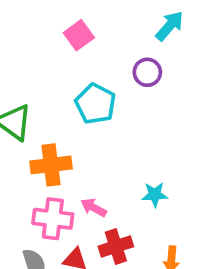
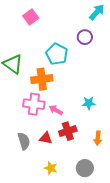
pink square: (79, 35) -> (31, 17), moved
orange cross: (51, 165) -> (42, 79), moved
pink cross: (53, 219) -> (34, 104), moved

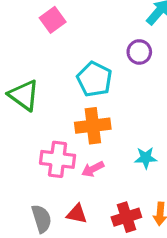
orange cross: (42, 79) -> (93, 126), moved
pink arrow: (56, 110) -> (93, 169), turned -56
red cross: (68, 131) -> (126, 217), moved

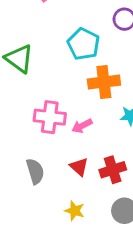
orange cross: (93, 126) -> (104, 82), moved
red triangle: (77, 214) -> (79, 167), moved, turned 30

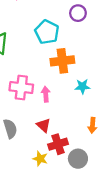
pink arrow: (82, 126) -> (46, 94), turned 112
red cross: (113, 170) -> (58, 144), moved

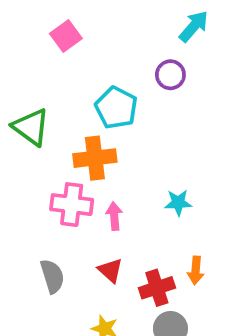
orange cross: (62, 61) -> (95, 158), moved
red cross: (58, 144) -> (157, 288), moved

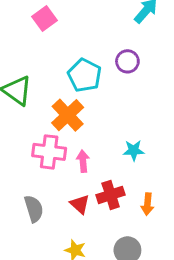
purple circle: (170, 75) -> (127, 61), moved
orange cross: (95, 158) -> (68, 115), turned -36
red cross: (157, 288) -> (111, 195), moved

